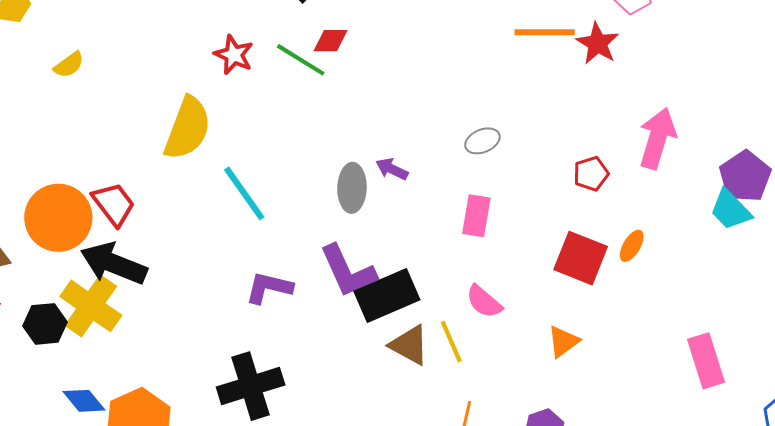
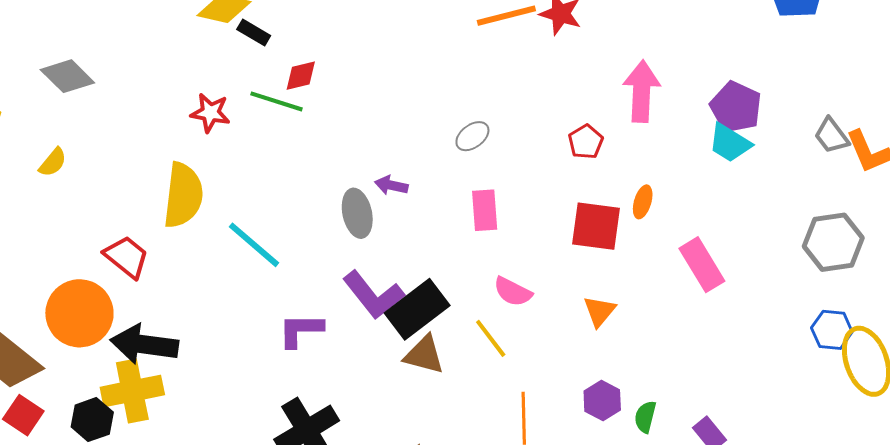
red trapezoid: (114, 204) -> (127, 257), moved
yellow cross: (91, 306) -> (132, 391), turned -32
brown triangle: (409, 345) -> (424, 355), moved
pink rectangle: (706, 361) -> (702, 265), moved

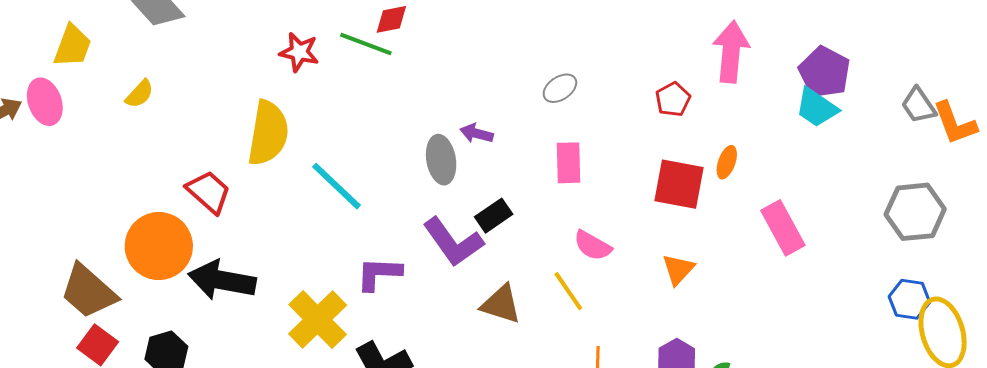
black rectangle: (417, 309) -> (494, 216), moved, size x0.6
yellow cross: (132, 391) -> (318, 319), moved, turned -36

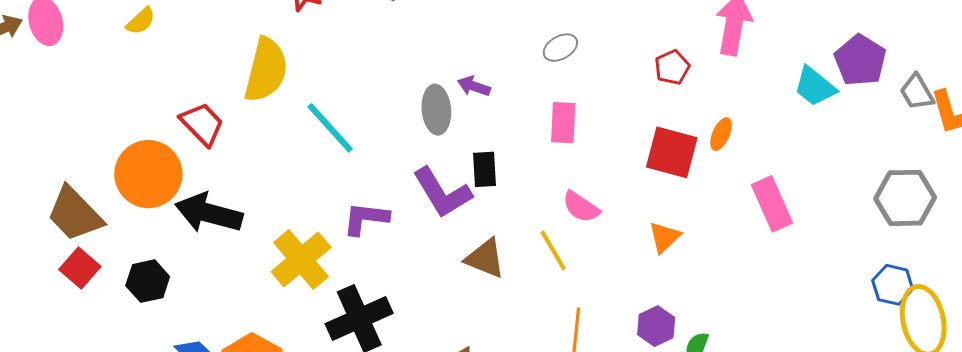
purple pentagon: (824, 72) -> (860, 60), moved
black rectangle: (494, 216) -> (484, 169), turned -63

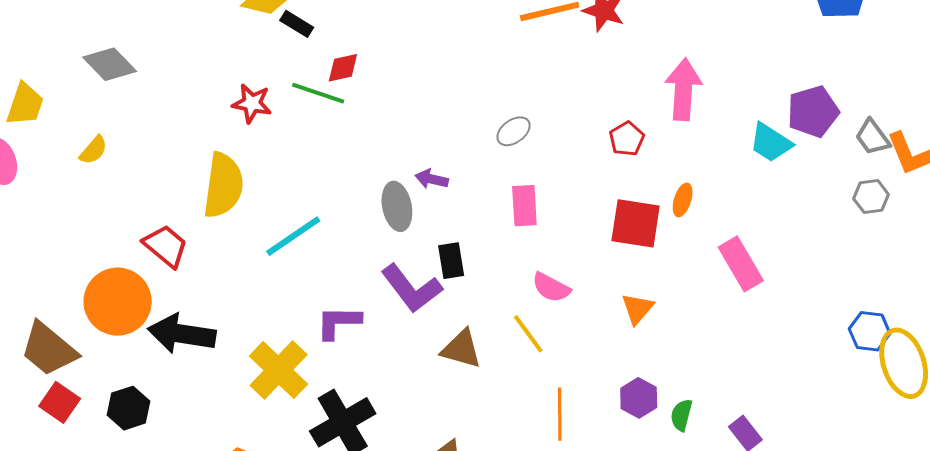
purple pentagon: (860, 60) -> (813, 112), turned 30
cyan line: (330, 128) -> (293, 236), turned -76
gray hexagon: (905, 198) -> (871, 197), moved, size x0.6

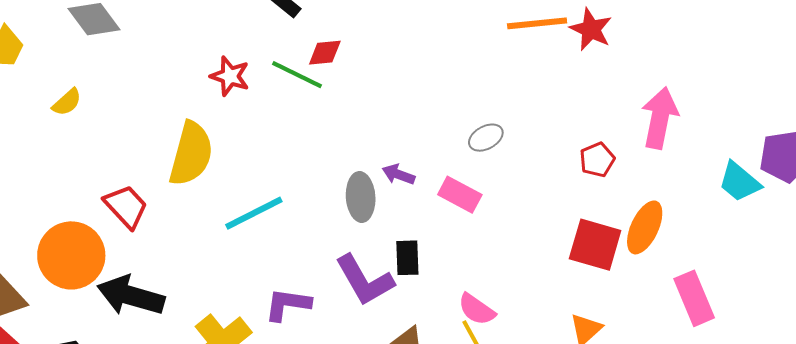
orange ellipse: (683, 200) -> (645, 227), size x1.6
pink rectangle: (524, 206) -> (460, 195), moved, turned -66
pink semicircle: (551, 287) -> (477, 309), moved

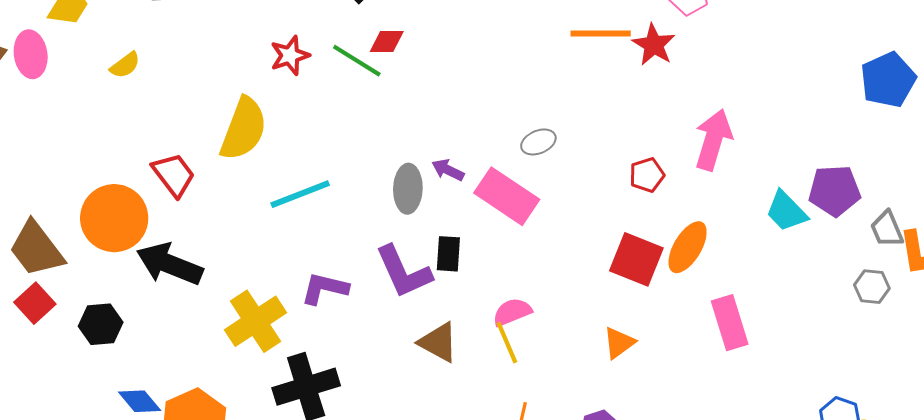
red star: (230, 76) -> (290, 55), turned 30
pink rectangle: (460, 195) -> (507, 196), size x1.5
pink semicircle: (477, 309) -> (512, 312), turned 117

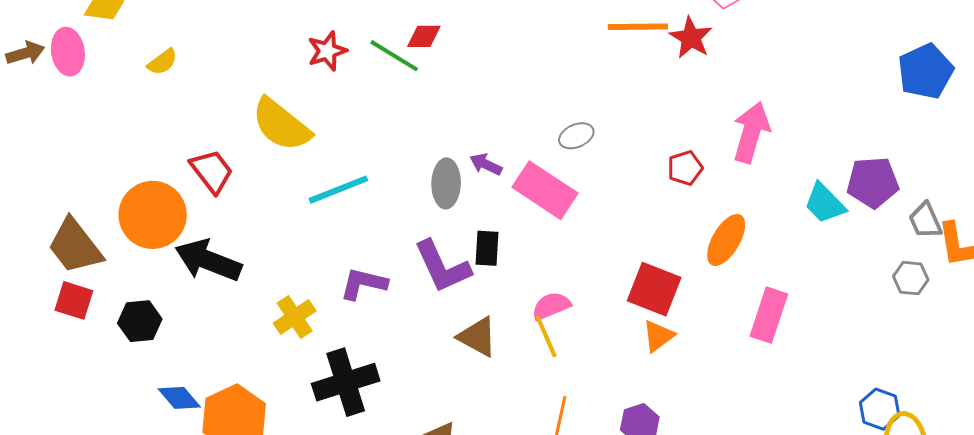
yellow semicircle: (243, 129) -> (281, 125), turned 108
red square: (636, 259) -> (654, 289), moved
red square: (35, 303) -> (74, 300), turned -30
yellow cross: (255, 321) -> (295, 317), size x0.7
pink rectangle: (730, 323) -> (769, 315), turned 36

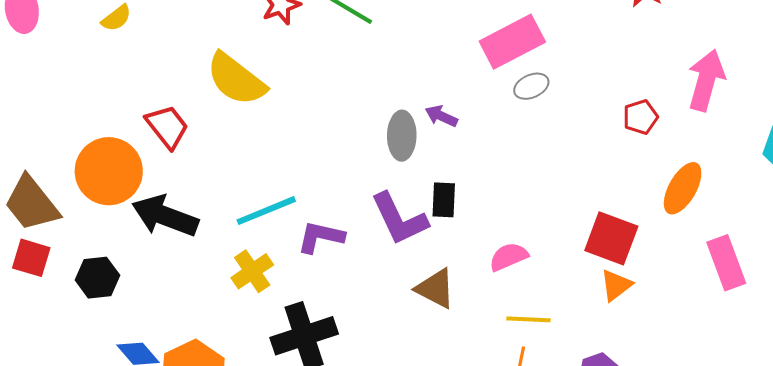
cyan line: (338, 190) -> (266, 211), moved
pink rectangle: (545, 190) -> (512, 42), moved, turned -60
pink rectangle: (769, 315) -> (726, 263), turned -38
yellow line: (546, 337) -> (528, 319), moved, turned -63

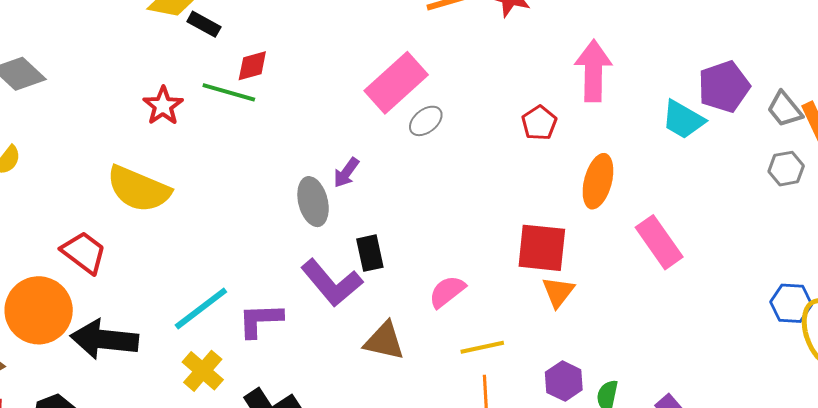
purple arrow: (441, 116) -> (346, 173), turned -64

